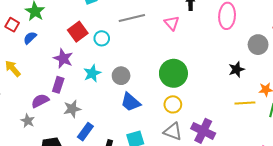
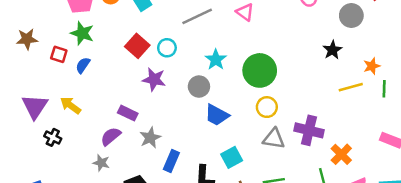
purple star: (63, 59) -> (154, 79), moved
cyan star: (92, 73) -> (216, 60), moved
purple rectangle: (58, 85) -> (128, 113), turned -70

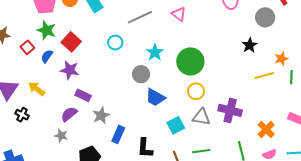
red square: (137, 46) -> (71, 42), moved
red square: (59, 54) -> (27, 47), turned 32
purple star: (154, 79) -> (70, 70), moved
orange cross: (341, 154) -> (266, 129), moved
cyan square: (232, 157) -> (176, 125), moved

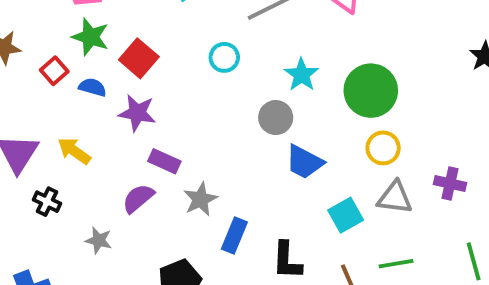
blue semicircle: (47, 56) -> (92, 87), turned 72
purple cross: (230, 110) -> (450, 184), size x0.7
gray star: (61, 136) -> (99, 240), moved

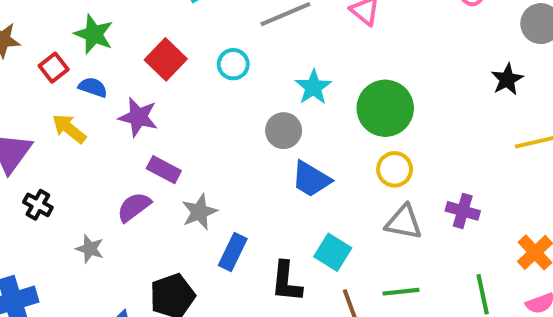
red square: (139, 58) -> (166, 59), moved
yellow arrow: (74, 151) -> (69, 129), moved
cyan square: (346, 215) -> (333, 252), moved, turned -32

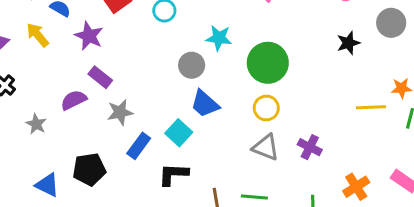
black star: (507, 79) -> (348, 43), moved
cyan star: (313, 87) -> (219, 38), turned 30
cyan square: (333, 252) -> (179, 133), moved
black L-shape: (286, 282) -> (173, 174), turned 76

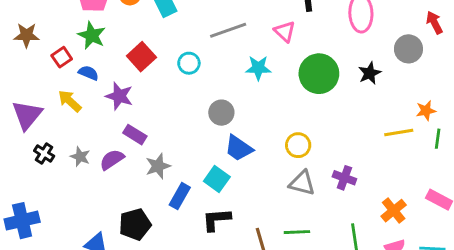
cyan star: (219, 38) -> (258, 68), moved
green circle: (268, 63) -> (319, 74), moved
gray star: (36, 124) -> (80, 157), moved

